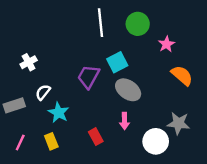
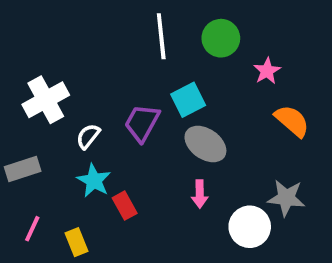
white cross: (29, 62) -> (46, 100), size x1.6
white semicircle: (43, 92) -> (88, 136), moved
red rectangle: (96, 137) -> (125, 206), moved
yellow rectangle: (51, 141) -> (77, 242), moved

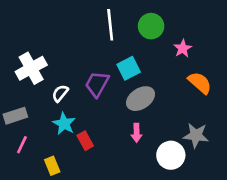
gray ellipse: (205, 144) -> (141, 99), turned -68
pink line: (32, 229) -> (22, 145), moved

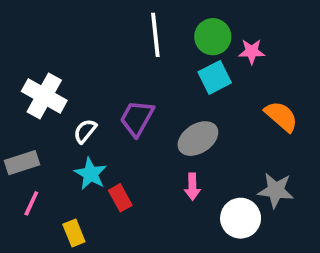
pink star: (183, 48) -> (252, 52), moved, turned 30
white cross: (31, 68) -> (44, 96), turned -32
cyan square: (129, 68) -> (215, 77), moved

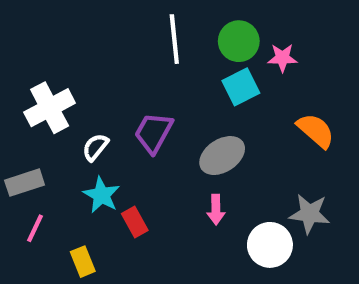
white cross: (44, 96) -> (50, 108), turned 33

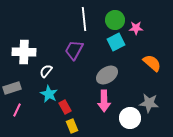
white cross: (50, 108) -> (24, 52), turned 30
purple trapezoid: (154, 133) -> (74, 50), moved
pink arrow: (216, 210) -> (104, 101), size x1.5
yellow rectangle: (83, 262) -> (72, 126), moved

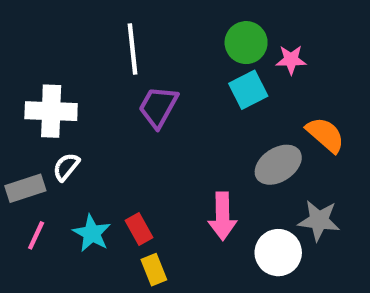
white line: (84, 19) -> (133, 49), moved
white semicircle: (46, 71) -> (66, 167), moved
gray ellipse: (107, 75) -> (278, 165), moved
cyan star: (49, 94) -> (92, 233), moved

